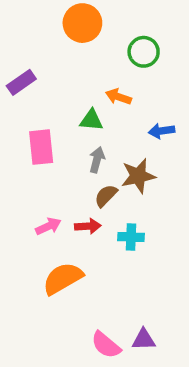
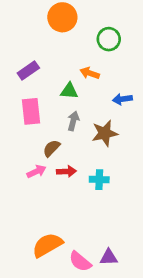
purple rectangle: (21, 82) -> (28, 70), moved
brown semicircle: (106, 196) -> (51, 148), moved
orange semicircle: (63, 278) -> (47, 245), moved

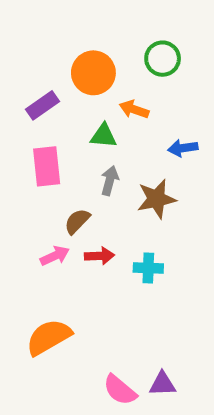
orange circle: (62, 17) -> (93, 73), moved
orange semicircle: (47, 245) -> (49, 337), moved

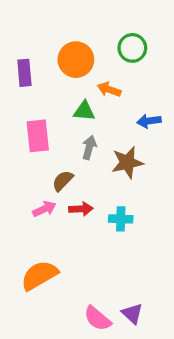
purple rectangle: (43, 105) -> (24, 73), moved, turned -60
purple triangle: (163, 384) -> (132, 313), turned 45

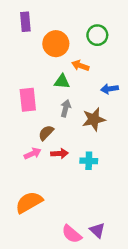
purple rectangle: (24, 73) -> (25, 22), moved

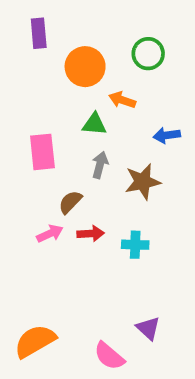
orange semicircle: (29, 202) -> (35, 341), moved
purple triangle: (97, 230) -> (148, 328), moved

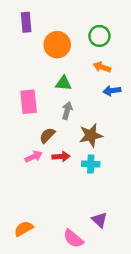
orange arrow: (122, 100) -> (102, 67), moved
brown star: (143, 182) -> (91, 135), moved
orange semicircle: (35, 341) -> (24, 229), size x0.7

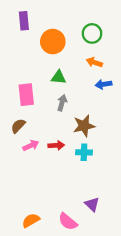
brown semicircle: (47, 135) -> (18, 126), moved
orange semicircle: (24, 229) -> (31, 220), moved

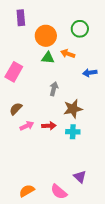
orange arrow: (94, 62) -> (68, 54), moved
green triangle: (59, 77) -> (48, 58), moved
pink rectangle: (26, 95) -> (14, 72), moved, turned 36

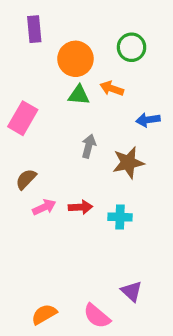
brown star: (73, 109) -> (128, 163), moved

